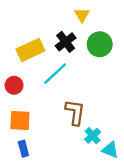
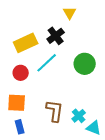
green circle: (100, 44) -> (85, 64), moved
red circle: (14, 85) -> (21, 73), moved
brown L-shape: (75, 112) -> (55, 111), moved

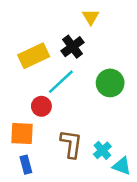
red circle: (21, 73) -> (41, 106), moved

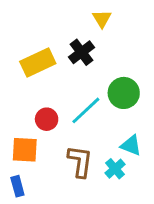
cyan line: (61, 82) -> (86, 110), moved
blue rectangle: (26, 165) -> (17, 186), moved
cyan triangle: (122, 166) -> (131, 145), moved

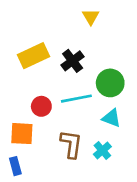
black cross: (82, 52) -> (73, 61), moved
cyan line: (86, 110) -> (76, 99), turned 32
cyan triangle: (131, 145) -> (111, 118), moved

